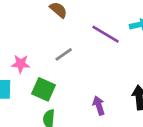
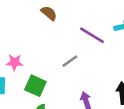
gray line: (64, 54) -> (70, 61), moved

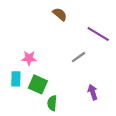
green square: (35, 86) -> (38, 84), moved

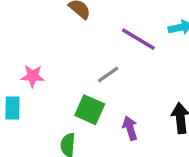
green square: (38, 84) -> (90, 110), moved

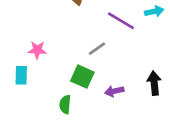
purple arrow: (130, 128) -> (114, 91), turned -84

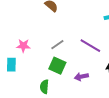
purple line: (121, 21) -> (90, 46), moved
gray line: (97, 49) -> (57, 45), moved

